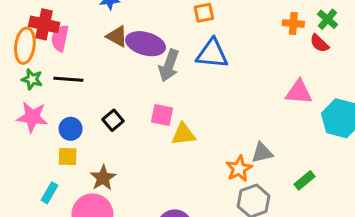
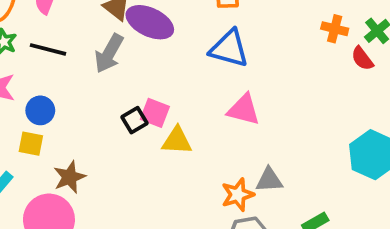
gray arrow: (169, 65) -> (109, 53), moved
pink triangle: (299, 92) -> (244, 110), moved
black square: (113, 120) -> (135, 120), moved

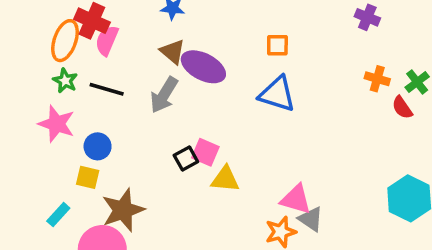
pink triangle: (244, 110) -> (296, 199), moved
brown star: (70, 177) -> (123, 210), size x1.4
gray triangle: (269, 180) -> (311, 219), turned 36

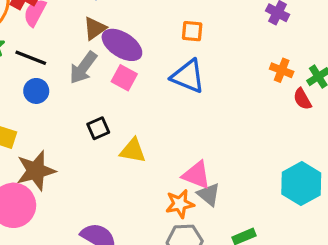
brown triangle: (173, 52) -> (95, 28), turned 40
blue circle: (98, 146) -> (36, 91), moved
pink square: (205, 152) -> (124, 78), moved

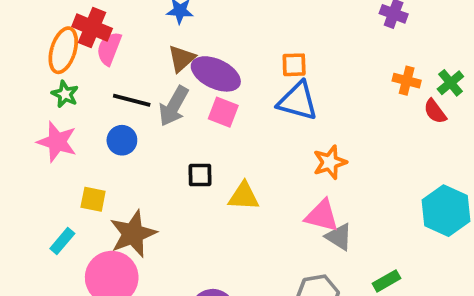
orange square: (192, 31) -> (294, 65), moved
black line: (31, 58) -> (132, 100), moved
black square: (98, 128) -> (200, 175), turned 30
orange star: (180, 204) -> (330, 162), moved

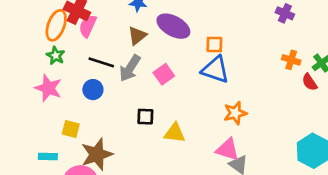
purple ellipse: (216, 74) -> (173, 26), moved
pink square: (223, 112) -> (164, 74), turned 30
cyan rectangle: (62, 241) -> (48, 157), turned 48

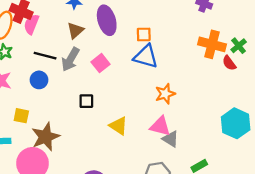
purple ellipse: (173, 26) -> (107, 20), turned 48
orange cross: (291, 60) -> (212, 44), size x1.6
yellow triangle: (175, 133) -> (119, 126), moved, turned 30

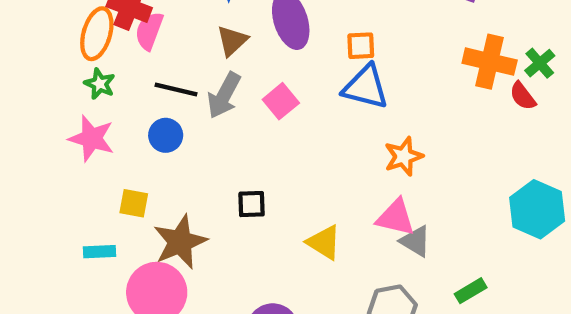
black square: (86, 101) -> (252, 204), moved
yellow triangle: (119, 126) -> (324, 242), moved

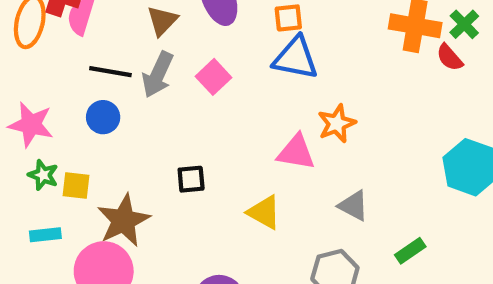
green star: (100, 84) -> (43, 175), moved
pink triangle: (396, 218) -> (296, 152), moved

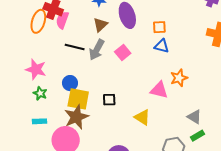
blue triangle: (296, 58) -> (162, 46), size x0.7
blue circle: (103, 117) -> (70, 83), moved
yellow square: (76, 185) -> (78, 99), moved, size x1.6
gray triangle: (353, 206) -> (194, 117), moved
green rectangle: (410, 251) -> (198, 136), moved

